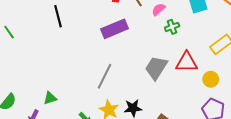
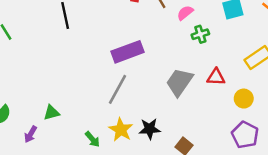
purple rectangle: (115, 29) -> (128, 52), moved
red triangle: (187, 62) -> (216, 77), size x0.7

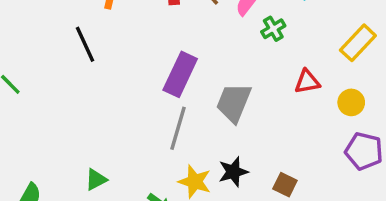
purple rectangle: (128, 52) -> (180, 74), turned -32
gray trapezoid: (179, 82) -> (234, 103), moved

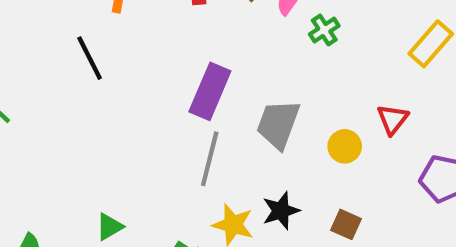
red triangle: (307, 82) -> (393, 119), moved, turned -40
yellow circle: (351, 102) -> (345, 146), moved

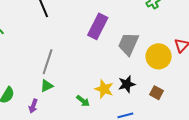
yellow circle: (345, 146) -> (159, 56), size x1.6
gray line: (210, 159) -> (48, 62), moved

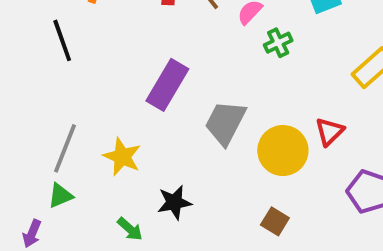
black star: (127, 84) -> (174, 202), moved
yellow star: (104, 89) -> (122, 157), moved

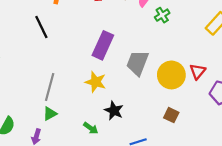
red triangle: (330, 132) -> (198, 71), moved
yellow star: (122, 157) -> (96, 82), moved
black star: (174, 202) -> (114, 111), turned -30

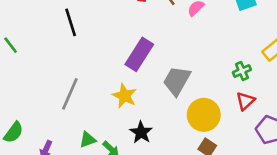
green cross: (162, 15) -> (242, 71), moved
yellow circle: (171, 75) -> (204, 115), moved
green triangle: (50, 114) -> (88, 140), moved

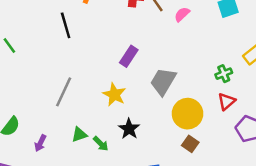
purple rectangle: (139, 54) -> (129, 56), size x0.7

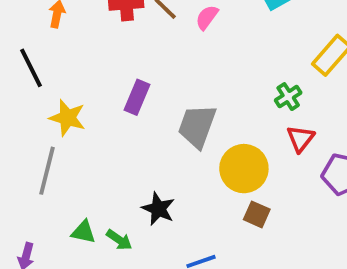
yellow star: (114, 95) -> (67, 118), moved
green triangle: (79, 135) -> (83, 232), turned 42

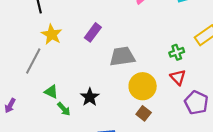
gray trapezoid: (197, 126) -> (122, 56), turned 48
red triangle: (300, 139) -> (178, 77), turned -35
green triangle: (83, 232) -> (51, 92), moved

